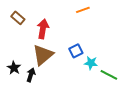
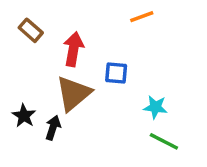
blue square: (76, 51) -> (116, 73), moved, turned 32
green line: (109, 75) -> (164, 141), moved

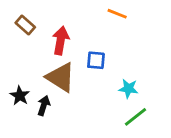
orange line: (142, 17) -> (117, 14), turned 42
brown triangle: (73, 94) -> (61, 77), turned -48
green line: (164, 141) -> (136, 117), turned -65

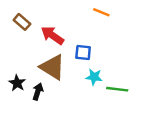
red arrow: (61, 41) -> (52, 35), turned -65
cyan star: (128, 89) -> (94, 77), moved
green line: (136, 117) -> (117, 89), moved, turned 45

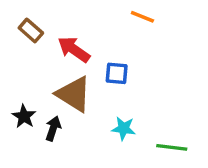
cyan star: (94, 77) -> (124, 128), moved
green line: (117, 89) -> (172, 147), moved

